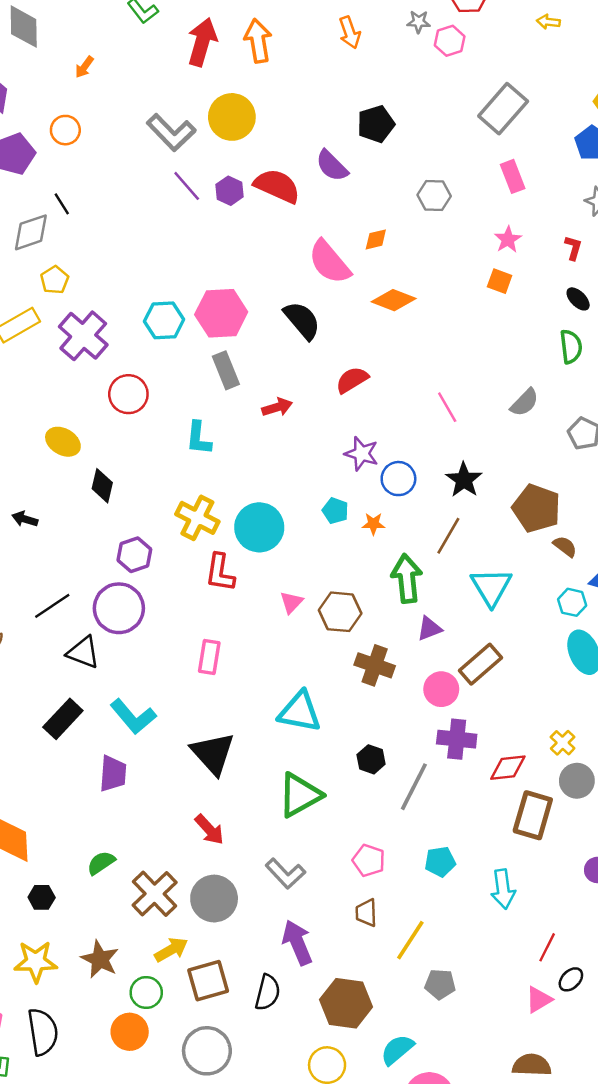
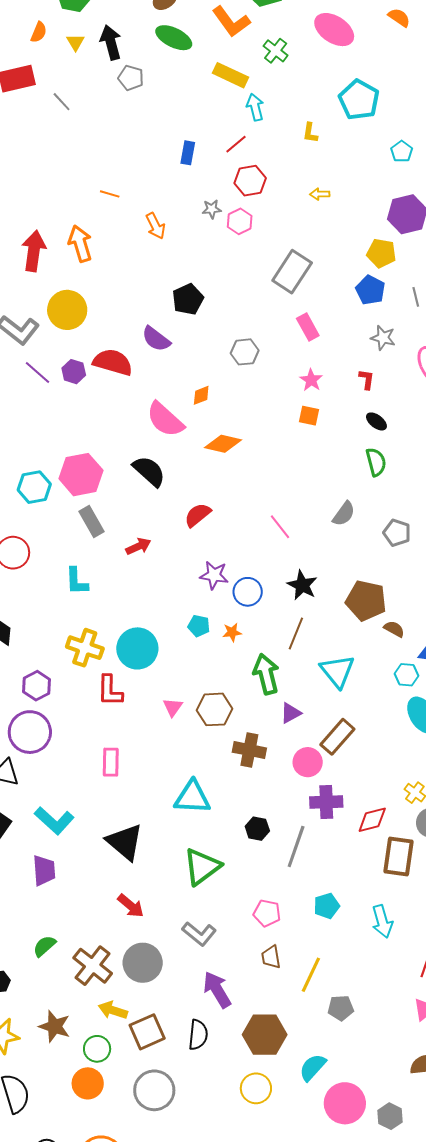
yellow arrow: (171, 950) -> (113, 1010), turned -124

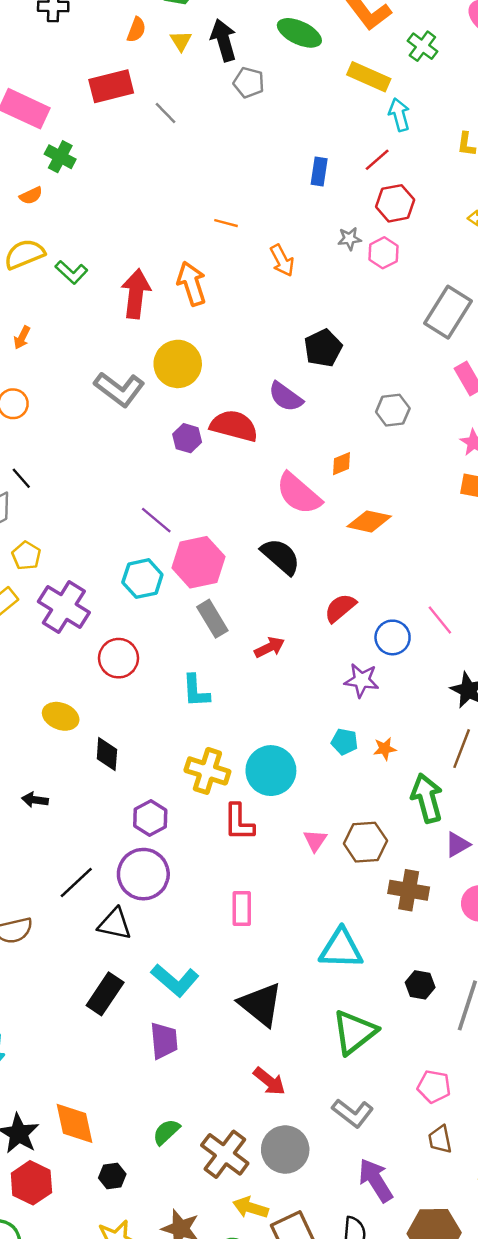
purple line: (38, 373) -> (156, 520), moved
blue circle: (248, 592) -> (393, 637), moved

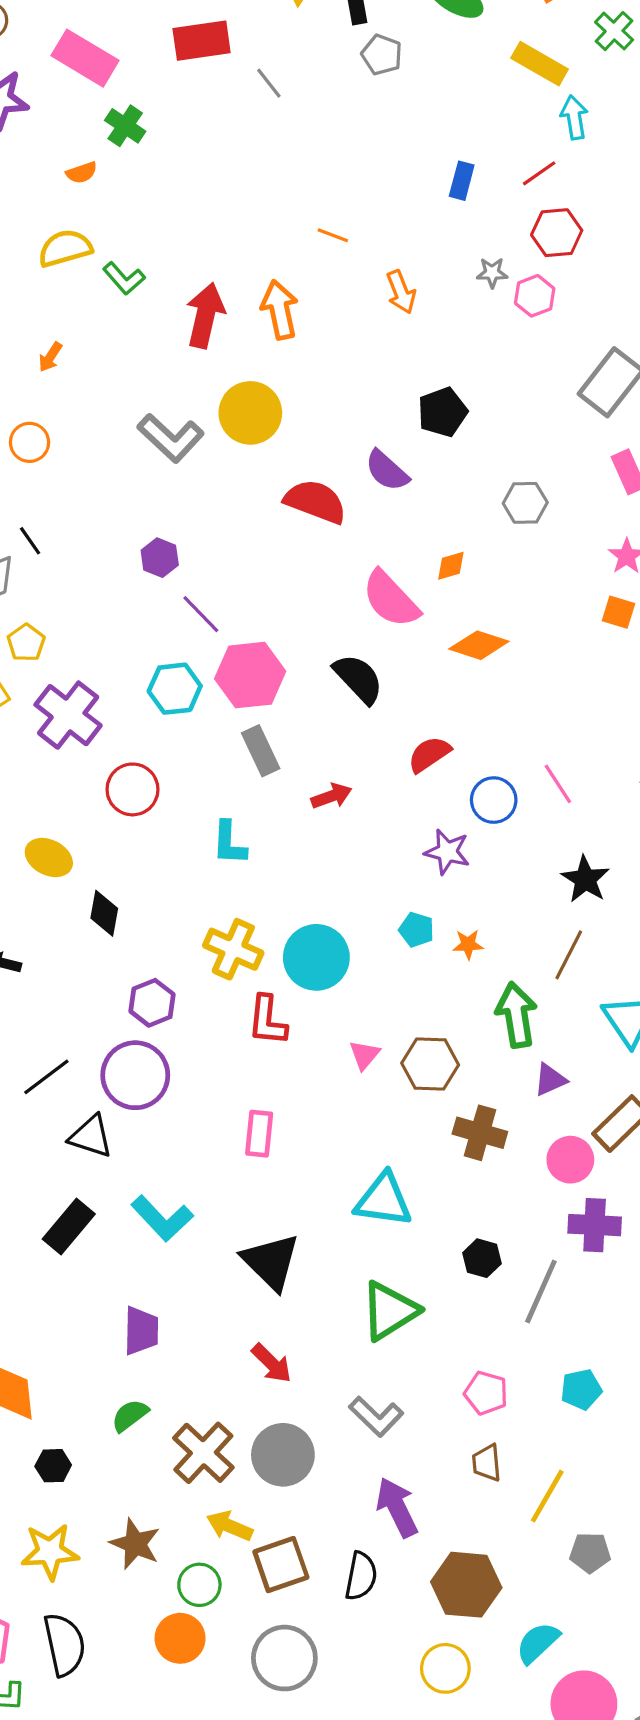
purple hexagon: (187, 438) -> (160, 558), moved
purple trapezoid: (164, 1041) -> (141, 1331), moved

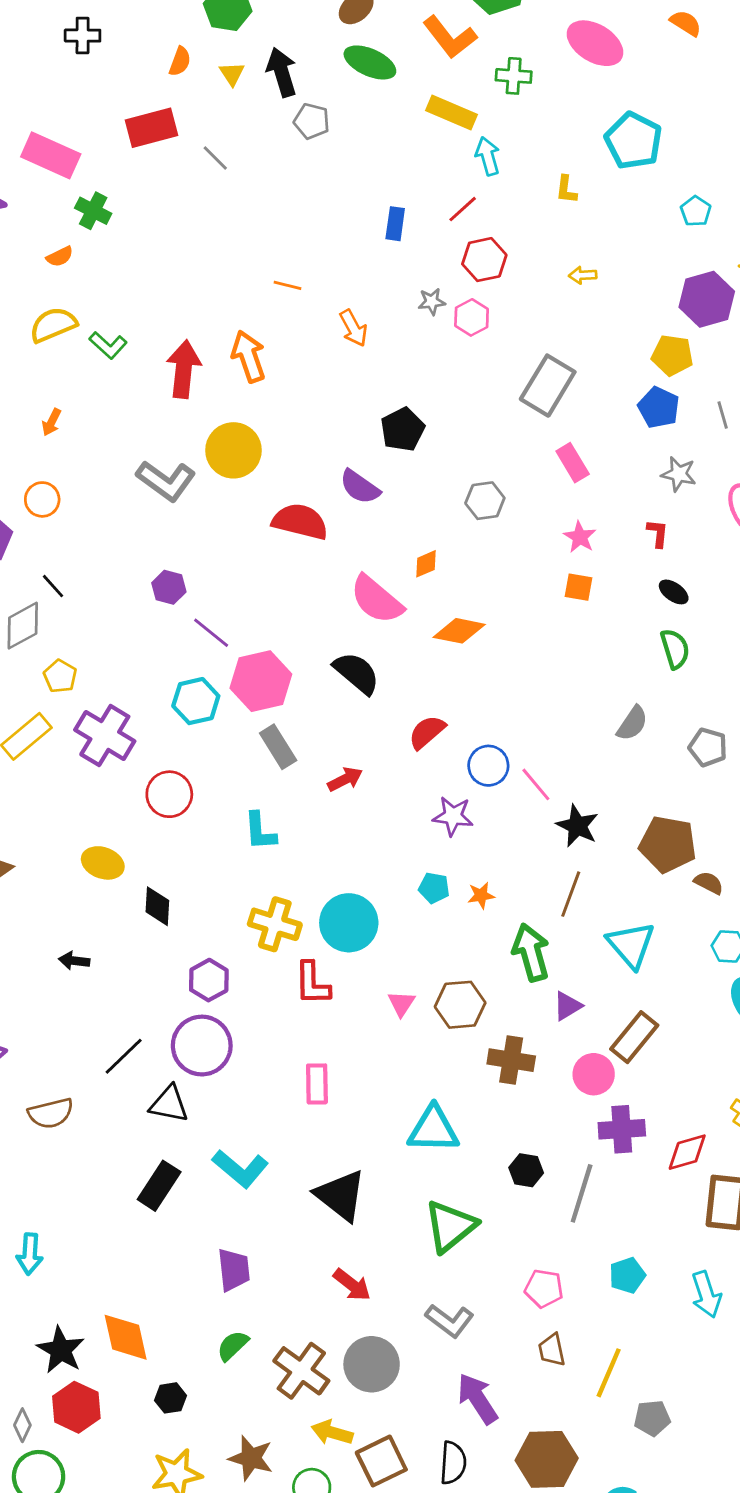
green cross: (614, 31) -> (514, 76), turned -32
pink line: (558, 784) -> (536, 784), moved

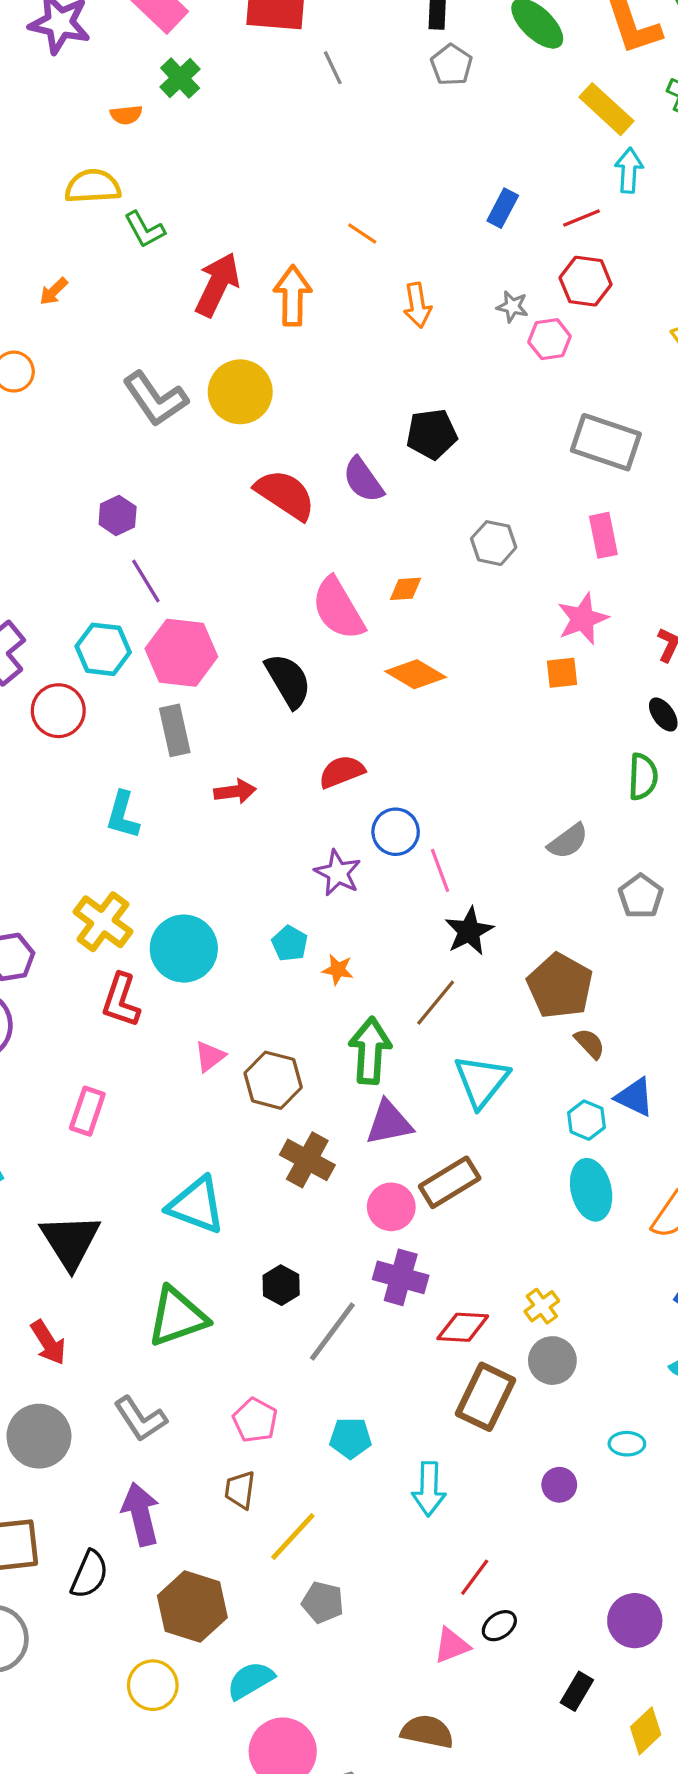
gray rectangle: (548, 386) -> (606, 442), turned 58
pink star: (580, 537) -> (583, 619), size x1.4
orange square: (579, 587) -> (562, 673), turned -36
red circle: (169, 794) -> (58, 711), moved
purple triangle: (567, 1006) -> (389, 1123), size x1.4

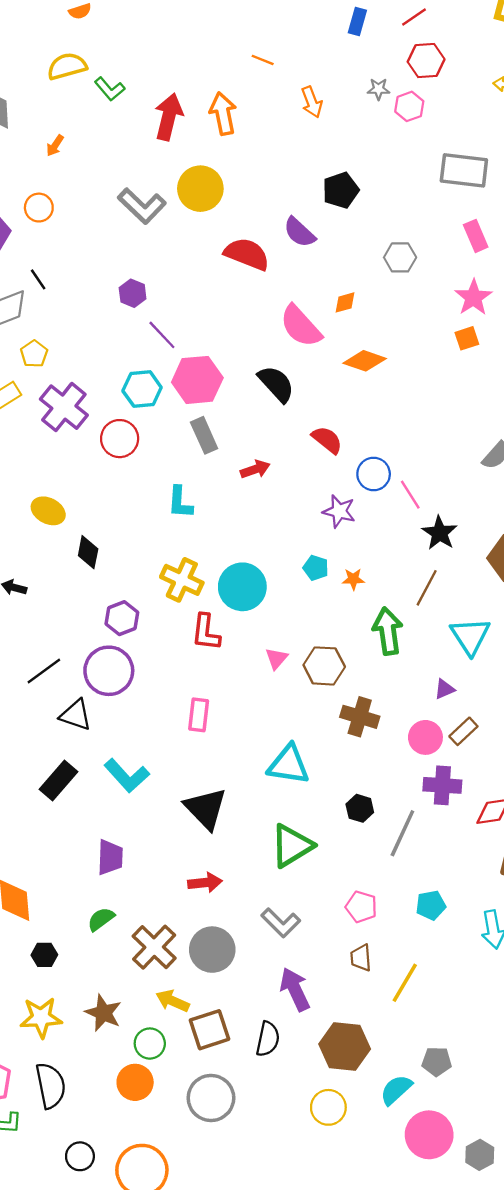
red semicircle: (342, 772) -> (327, 440), turned 72
purple triangle: (389, 1123) -> (444, 689), moved, size x0.6
brown rectangle: (450, 1182) -> (463, 731), moved, size x0.7
red arrow: (48, 1343) -> (205, 883), turned -52
gray pentagon: (323, 1602) -> (437, 1061), moved

